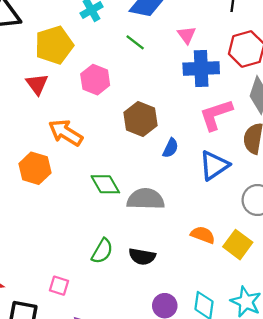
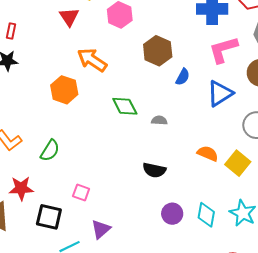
gray semicircle: (146, 199) -> (159, 120), size x0.5
green semicircle: (102, 251) -> (50, 150), moved

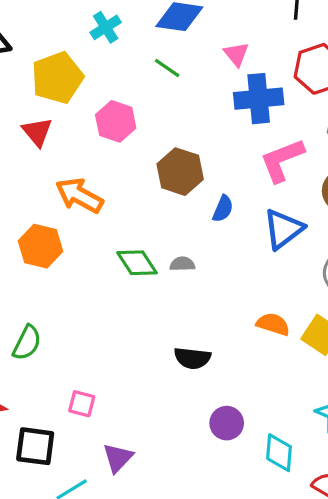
gray semicircle: (159, 120) -> (182, 264), moved
cyan diamond: (206, 215) -> (279, 453), moved

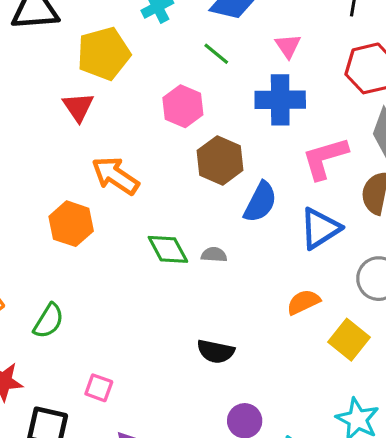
blue cross: (259, 99) -> (280, 100), moved
pink hexagon: (116, 121) -> (183, 106), moved
blue semicircle: (223, 209) -> (260, 202), size x1.5
orange semicircle: (273, 324) -> (303, 302), moved, turned -48

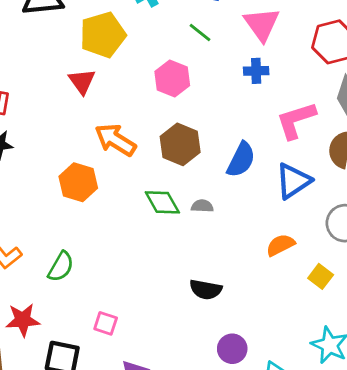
pink triangle: (288, 46) -> (262, 24), size x1.6
blue cross: (280, 100) -> (256, 71), size x0.6
brown hexagon: (220, 160) -> (180, 144), moved
yellow square: (349, 340) -> (321, 276), size x0.7

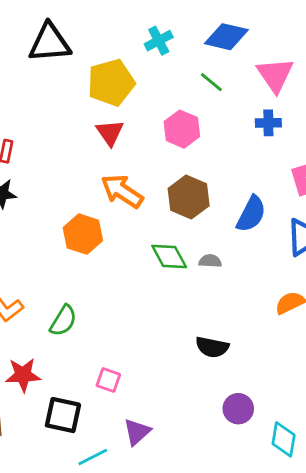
red triangle: (82, 81) -> (110, 133), moved

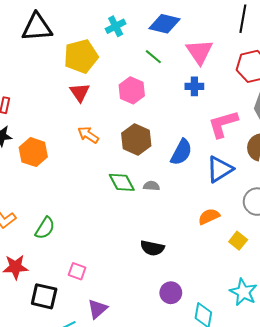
orange arrow: (122, 191) -> (88, 135), size x0.7
orange hexagon: (83, 234) -> (33, 152), moved

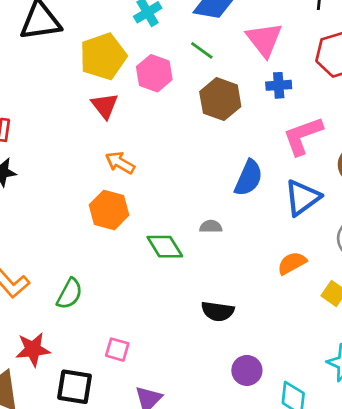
blue cross: (194, 86) -> (279, 85), moved
pink hexagon: (132, 90) -> (154, 73), moved
brown hexagon: (136, 140) -> (220, 99), moved
orange hexagon: (33, 152) -> (109, 210), moved
green diamond: (122, 182) -> (165, 247), moved

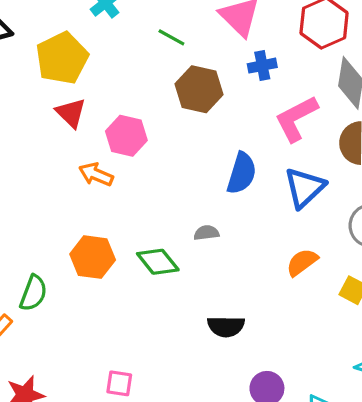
pink hexagon: (154, 73) -> (126, 136), moved
orange hexagon: (109, 210) -> (93, 257), moved
green semicircle: (70, 294) -> (33, 293), moved

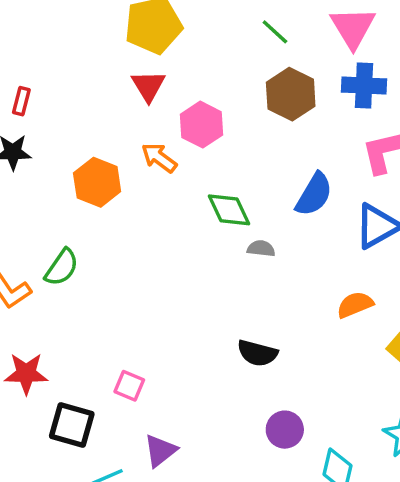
blue cross: (262, 66) -> (364, 86), size x1.4
orange hexagon: (93, 257) -> (97, 182), moved
green diamond: (158, 262) -> (229, 210), moved

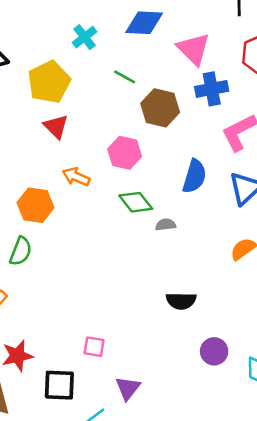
green line: (275, 32) -> (125, 77), moved
pink hexagon: (201, 125) -> (125, 153), moved
green semicircle: (62, 267) -> (21, 251), moved

